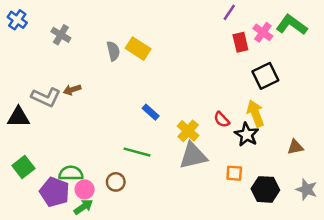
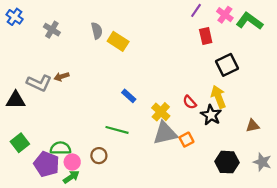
pink cross: (263, 32) -> (225, 15), moved
gray semicircle: (113, 51) -> (97, 31), moved
orange square: (234, 173) -> (186, 140), moved, turned -32

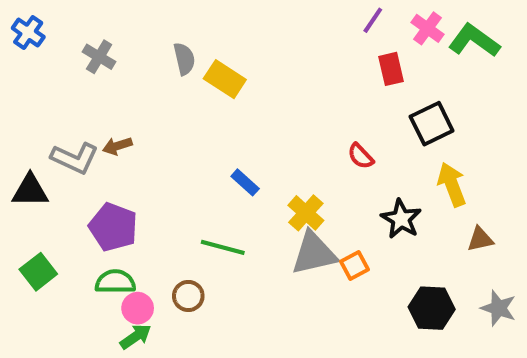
yellow arrow: (218, 97) -> (452, 184), moved
red semicircle: (190, 102) -> (361, 156), moved
purple pentagon: (47, 164) -> (113, 227), moved

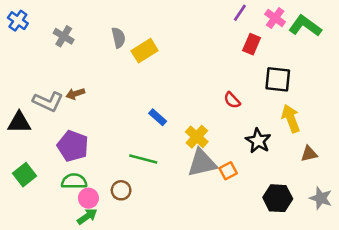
red rectangle: (391, 69) -> (252, 44), turned 36
yellow rectangle: (225, 79) -> (145, 51), turned -65
black square: (432, 124) -> (278, 79), turned 32

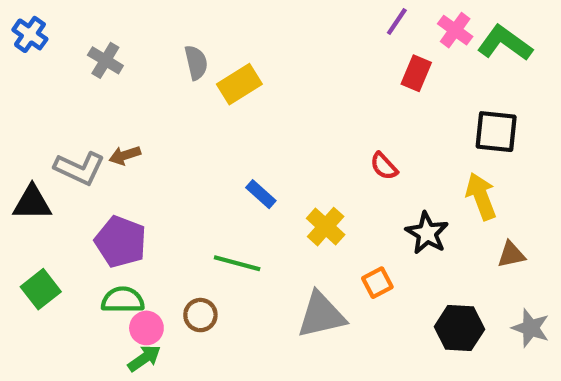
black square: (278, 79) -> (496, 132), moved
gray triangle: (202, 163) -> (321, 315), moved

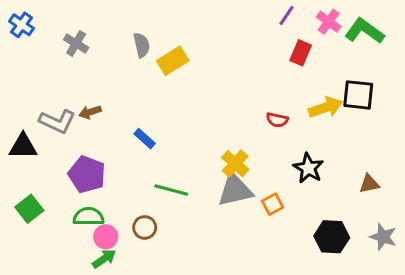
red semicircle: (384, 166) -> (277, 120), turned -35
blue rectangle: (261, 194) -> (145, 139), moved
yellow arrow: (481, 196) -> (326, 107), moved, turned 92
gray triangle: (321, 315) -> (235, 190), moved

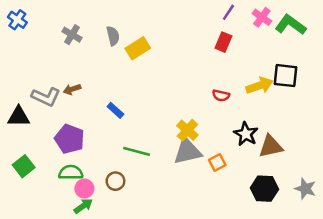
gray cross: (76, 43) -> (72, 35), moved
red rectangle: (301, 53) -> (223, 42), moved
brown triangle: (369, 184) -> (271, 146), moved, size x1.5

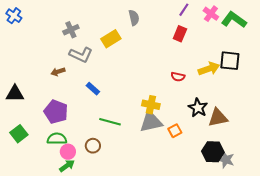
gray cross: (72, 35) -> (71, 30), moved, turned 35
gray semicircle: (113, 36) -> (134, 18), moved
gray L-shape: (46, 97) -> (81, 55), moved
yellow cross: (187, 130) -> (151, 105), turned -30
gray star: (305, 189) -> (226, 160), moved

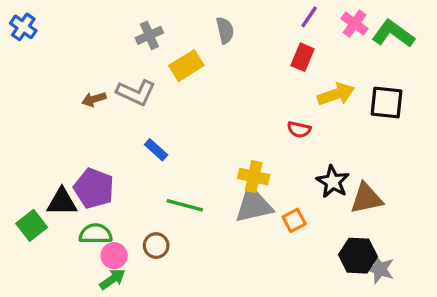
gray cross: (71, 30) -> (149, 35), moved
yellow arrow: (209, 69) -> (336, 94), moved
brown arrow: (58, 72) -> (94, 99), moved
black triangle: (15, 94) -> (62, 202), moved

